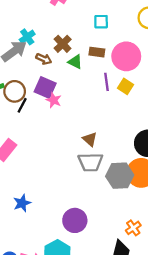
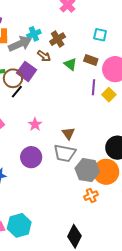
brown cross: (63, 44) -> (58, 39), moved
purple square: (45, 87) -> (27, 71), moved
pink star: (54, 100) -> (35, 124), moved
purple circle: (75, 220) -> (31, 157), moved
orange cross: (133, 228) -> (91, 196), moved

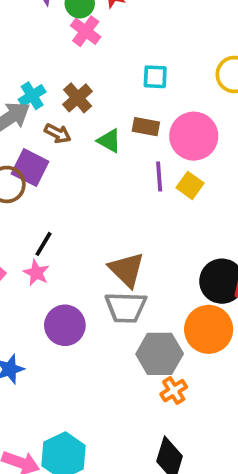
black line: (17, 92) -> (44, 244), moved
pink star: (35, 124) -> (36, 273), moved
brown triangle: (68, 133) -> (127, 270), size x1.5
gray hexagon: (87, 170) -> (160, 354), moved
orange cross: (91, 196) -> (174, 391), moved

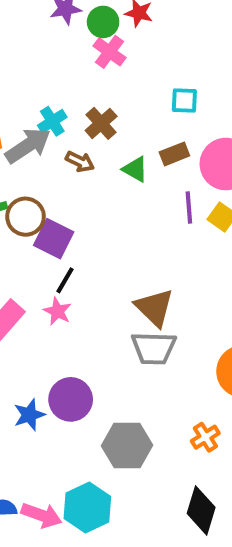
brown rectangle: (146, 127) -> (174, 154), turned -32
purple square: (30, 168) -> (54, 239), moved
purple circle: (65, 325) -> (71, 399), moved
gray hexagon: (160, 354) -> (127, 446), moved

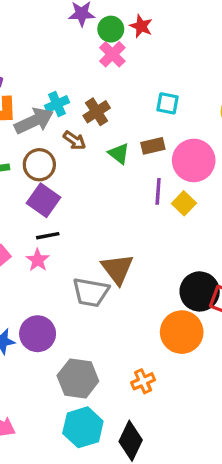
brown circle: (26, 217) -> (39, 165), moved
black line: (65, 280) -> (48, 236), turned 40
gray trapezoid: (154, 348) -> (91, 292), moved
cyan hexagon: (87, 507) -> (83, 427), moved

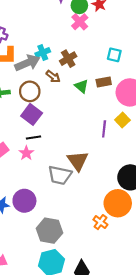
purple line: (158, 191) -> (104, 129), moved
orange cross: (143, 381) -> (100, 222), moved, turned -32

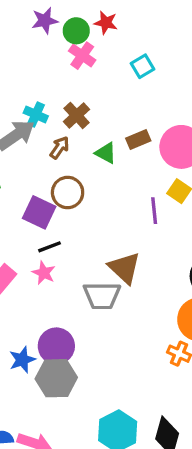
cyan cross: (43, 53) -> (36, 115), turned -32
cyan square: (114, 55) -> (143, 66), moved, turned -32
brown arrow: (53, 77) -> (60, 148), turned -80
brown circle: (30, 91) -> (68, 193), moved
gray hexagon: (49, 231) -> (56, 378), moved

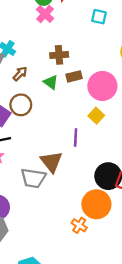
cyan square: (143, 66) -> (99, 17), moved, turned 35
brown cross: (77, 115) -> (59, 55), moved, turned 30
purple line: (154, 211) -> (76, 138), moved

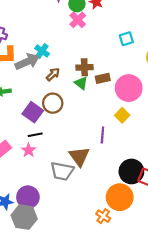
cyan square: (99, 17) -> (126, 39), moved, turned -32
brown cross: (59, 55) -> (84, 67), moved

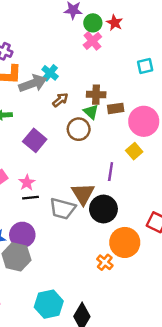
brown circle: (53, 103) -> (79, 129), moved
black line: (35, 135) -> (31, 198), moved
black circle: (131, 171) -> (103, 209), moved

